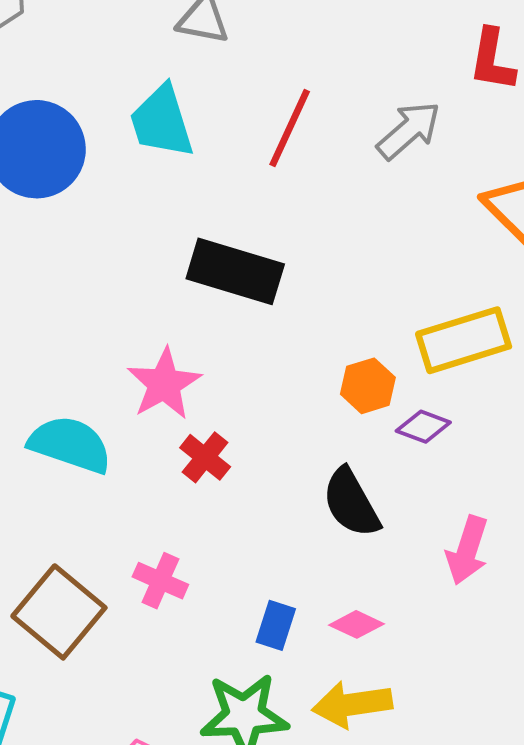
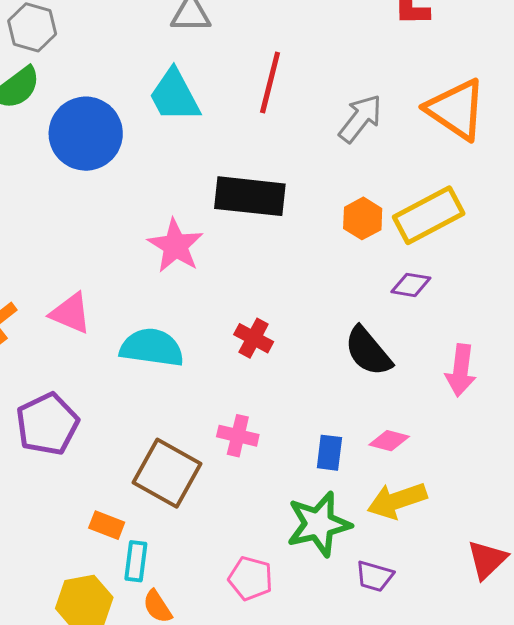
gray arrow: (409, 130) -> (360, 118), moved
pink star: (164, 384) -> (175, 246), moved
orange hexagon: (368, 386) -> (363, 218), moved

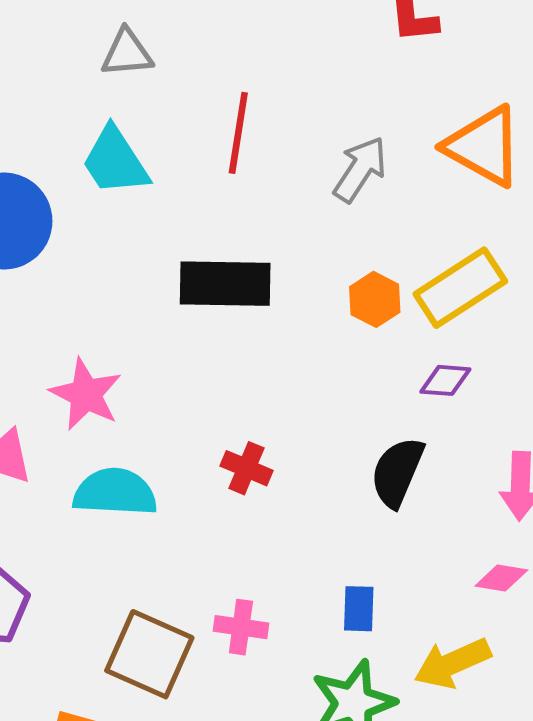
pink star: (175, 246) -> (86, 394), moved
black semicircle: (368, 351) -> (397, 472), turned 68
pink cross: (238, 436) -> (241, 627), moved
pink diamond: (389, 441) -> (501, 578), moved

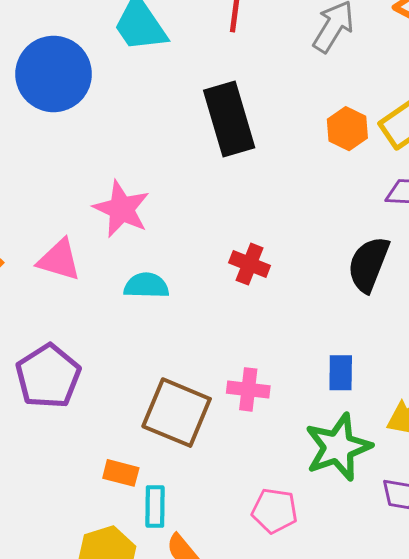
black rectangle: (225, 284) -> (229, 119), turned 74
cyan semicircle: (115, 492) -> (146, 286), size x0.7

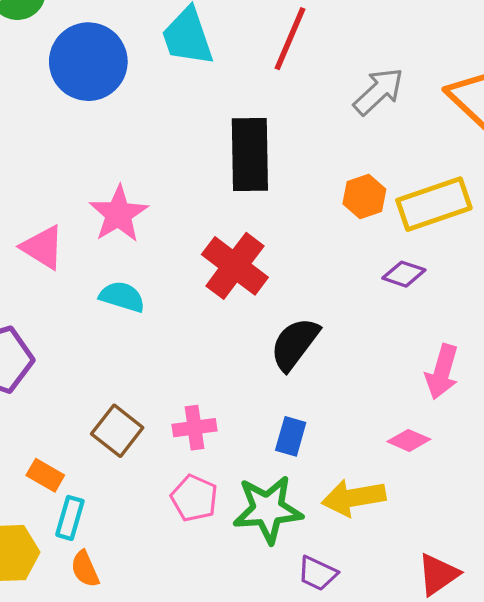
red cross: (250, 264) -> (235, 266), moved, size x1.6
black semicircle: (368, 264) -> (295, 344), moved
pink cross: (248, 389) -> (194, 428), turned -30
brown square: (177, 413) -> (117, 431), size x0.7
pink pentagon: (275, 511) -> (194, 498), moved

